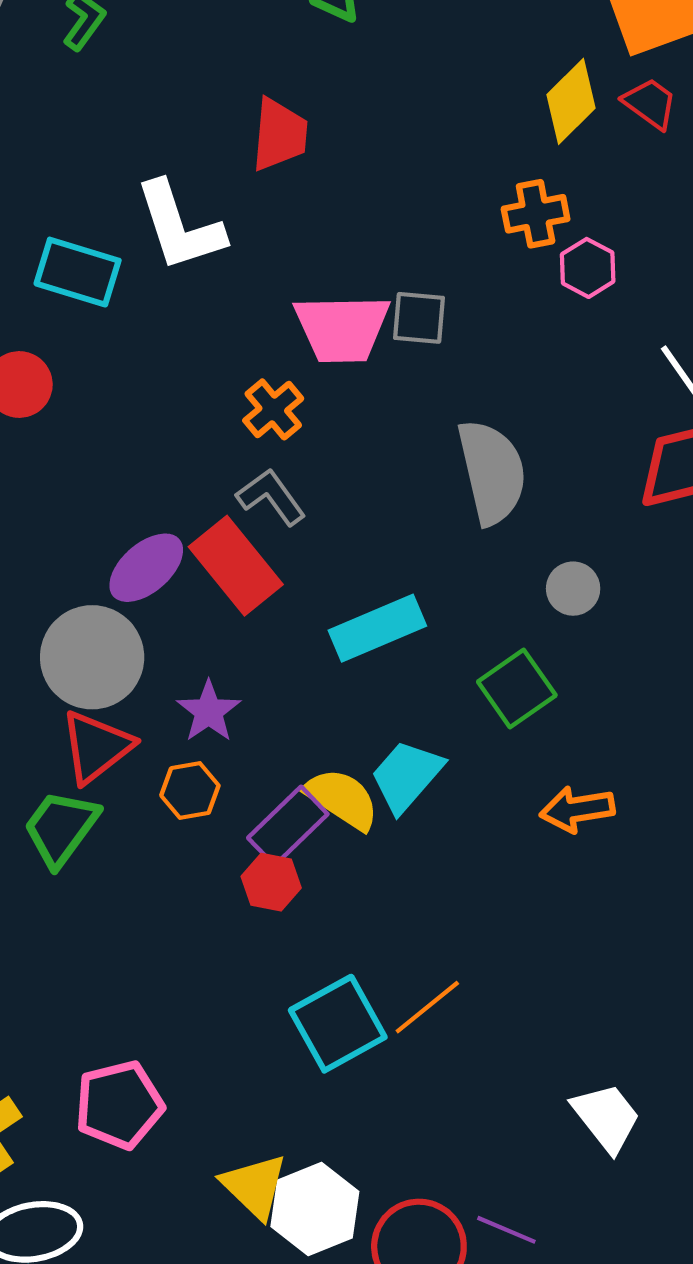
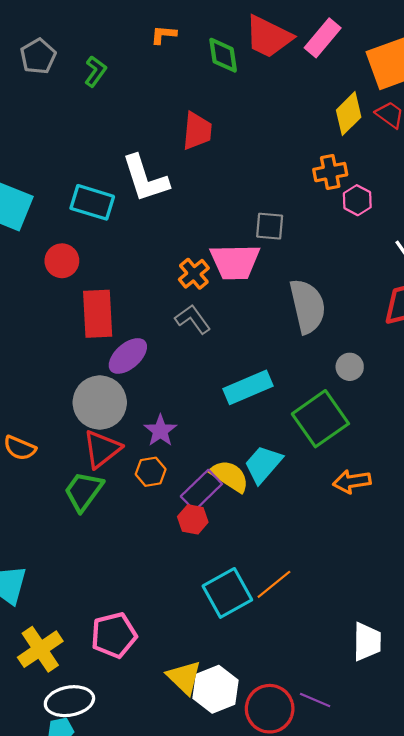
pink trapezoid: (342, 328) -> (235, 262), moved
red rectangle: (236, 566) -> (98, 314), moved, turned 36
green square: (517, 688) -> (320, 419), size x1.4
white trapezoid: (606, 1117) -> (367, 642), turned 39

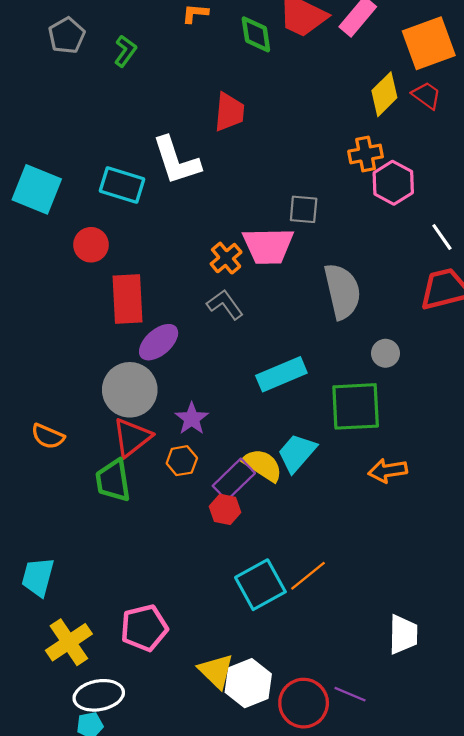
pink hexagon: (357, 200) -> (393, 183), size x1.4
green square: (320, 419) -> (356, 406), turned 32
green trapezoid: (84, 491) -> (113, 481), turned -45

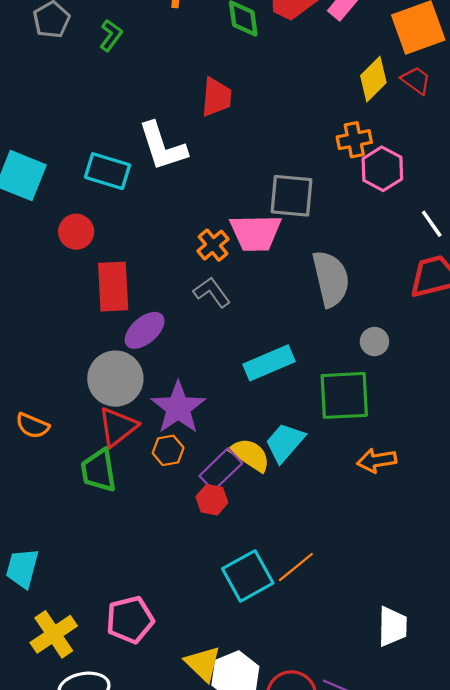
gray square: (304, 209) -> (291, 196), size x1.5
purple star: (192, 419) -> (178, 408), size x1.6

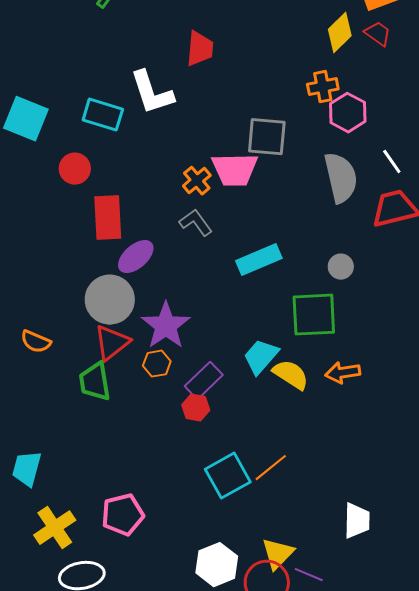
gray semicircle: (331, 279) -> (341, 178), moved
cyan rectangle: (269, 363) -> (259, 260), moved
yellow semicircle: (250, 455) -> (291, 375), moved
yellow triangle: (203, 663) -> (278, 554), moved, turned 30

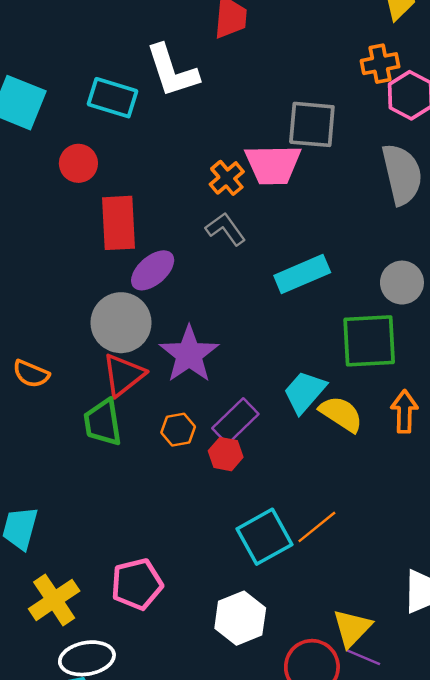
gray circle: (341, 267) -> (402, 283), size x1.4
orange hexagon: (157, 364) -> (178, 430), moved
orange arrow: (343, 373) -> (404, 411), turned 100
yellow triangle: (278, 554) -> (352, 628), moved
white hexagon: (217, 565) -> (240, 618), moved

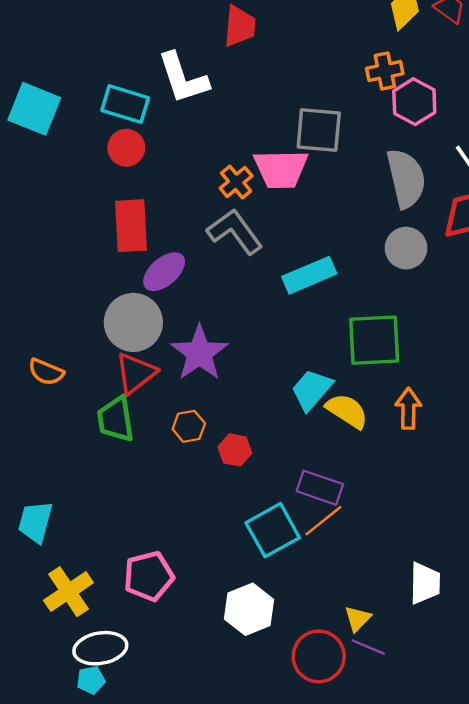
red circle: (78, 163) -> (126, 148), moved
gray L-shape: (226, 229) -> (235, 232), size x1.4
gray circle: (402, 283) -> (406, 248), moved
purple rectangle: (235, 421) -> (320, 488), moved, turned 63
yellow triangle: (352, 628) -> (358, 619), size x0.7

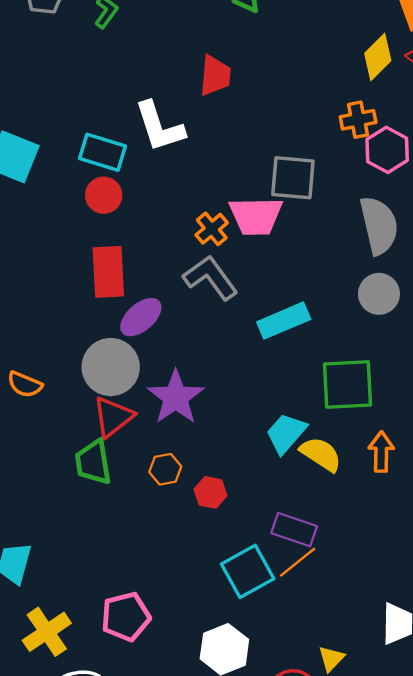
orange semicircle: (46, 372) -> (25, 384), moved

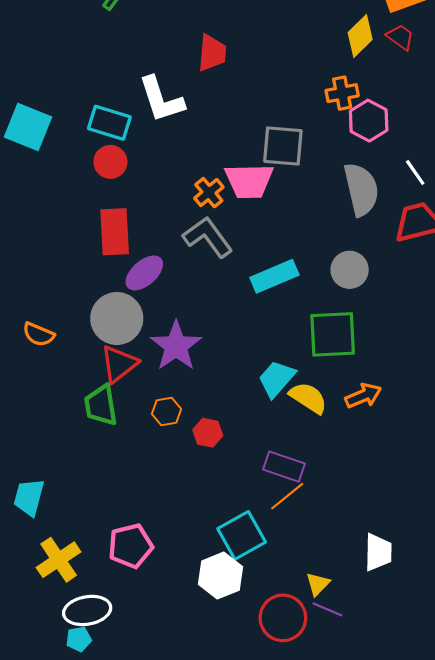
gray circle: (379, 294) -> (350, 270), moved
orange arrow: (381, 452) -> (363, 396), turned 66
cyan square: (248, 571) -> (242, 535), moved

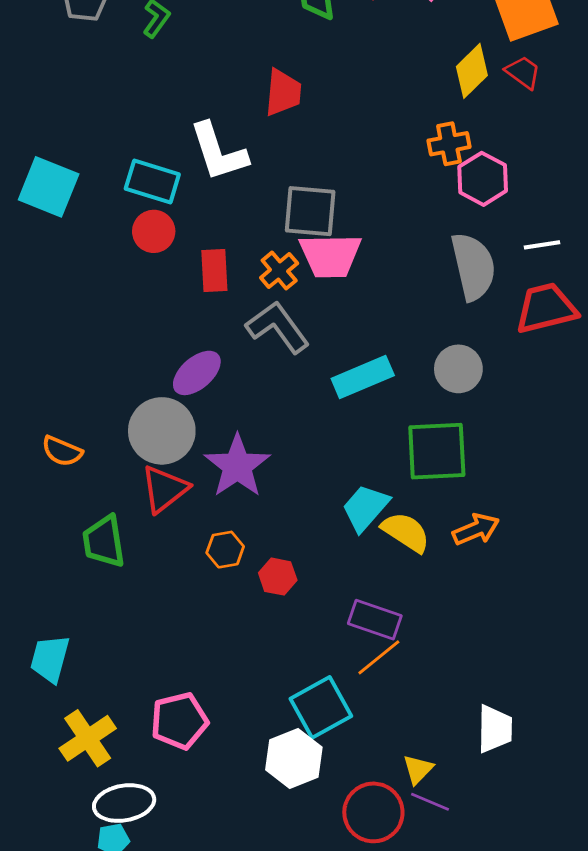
gray square: (283, 146) -> (310, 211), moved
white line: (415, 172) -> (542, 245), turned -64
red rectangle: (115, 232) -> (214, 270), moved, size x0.7
green trapezoid: (101, 405) -> (104, 541), moved

